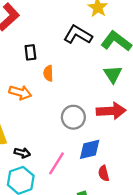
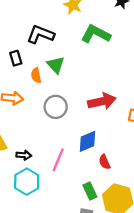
black L-shape: (78, 35) -> (40, 34), moved
green triangle: (113, 74) -> (56, 65), moved
gray circle: (73, 117) -> (56, 107), moved

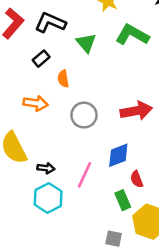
black L-shape: (40, 34) -> (50, 23), moved
black rectangle: (16, 58) -> (41, 59), turned 64
green triangle: (56, 65) -> (86, 43), moved
green rectangle: (90, 191) -> (123, 200), moved

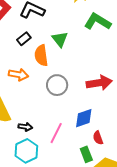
green triangle: (86, 43) -> (60, 39), moved
orange semicircle: (63, 79) -> (41, 55), size x1.5

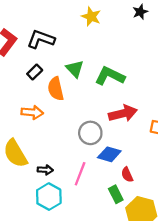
green L-shape: (98, 22) -> (110, 76), moved
gray circle: (57, 85) -> (90, 133), moved
blue diamond: (84, 118) -> (109, 154), turned 40

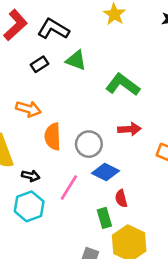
green triangle: (75, 69) -> (76, 60), moved, turned -36
orange semicircle: (56, 89) -> (53, 137), moved
red arrow: (123, 113) -> (129, 129), size x0.7

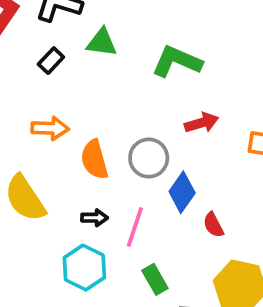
blue diamond: (106, 172) -> (182, 192), turned -68
black arrow: (31, 176) -> (94, 218), moved
green rectangle: (104, 218) -> (155, 279), moved

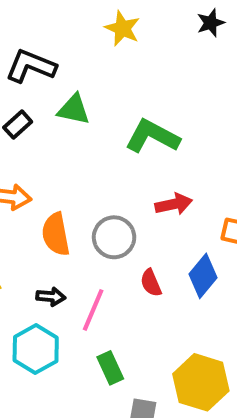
blue diamond: (182, 192) -> (203, 276), moved
red semicircle: (213, 225) -> (151, 283), moved

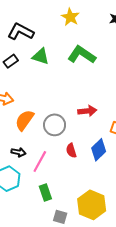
green L-shape: (152, 136) -> (82, 55), moved
orange semicircle: (56, 234) -> (24, 120), turned 40

